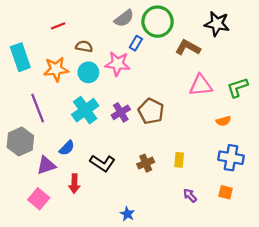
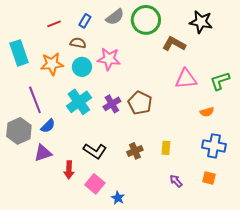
blue rectangle: (136, 43) -> (85, 21), moved
blue semicircle: (67, 148) -> (48, 126), moved
pink square: (39, 199) -> (95, 184), moved

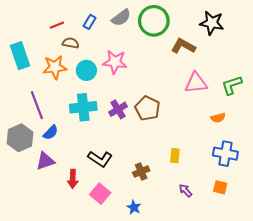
brown semicircle: (78, 43) -> (71, 43), moved
cyan cross: (79, 102) -> (83, 107), turned 30
brown cross: (135, 151) -> (141, 172), moved
blue star: (118, 198) -> (134, 207), moved

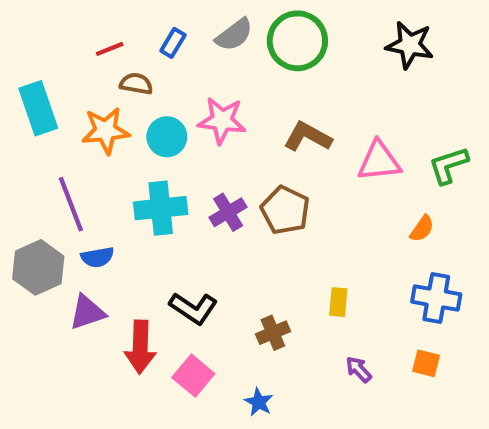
brown L-shape: (183, 46) -> (308, 137), moved
orange semicircle: (218, 118) -> (422, 229), turned -40
blue semicircle: (51, 133) -> (97, 257), turned 35
red arrow: (73, 179) -> (140, 347), size x1.4

